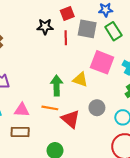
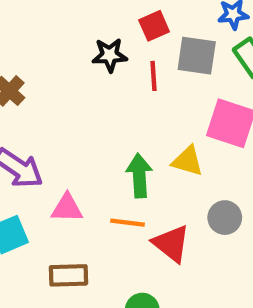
pink triangle: (22, 110) -> (67, 208), moved

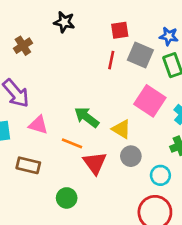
black star: (110, 55) -> (64, 22), moved
yellow triangle: (188, 161) -> (121, 129), moved
green arrow: (139, 176) -> (87, 117), turned -65

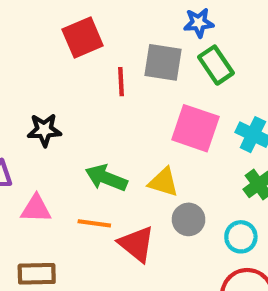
black star: (64, 22) -> (44, 130), moved
red square: (120, 30) -> (83, 37), moved, size x1.4

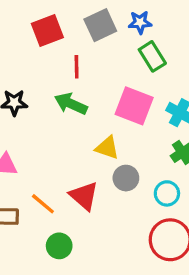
gray square: (163, 62) -> (100, 25), moved, turned -36
green arrow: (106, 178) -> (71, 104), moved
orange line: (94, 223) -> (43, 204), moved, turned 30

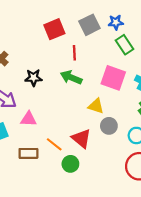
green circle: (59, 246) -> (70, 164), moved

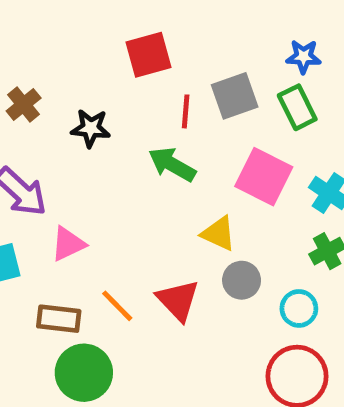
blue star: (116, 22) -> (304, 57), moved
gray square: (89, 25) -> (235, 96), moved
black star: (33, 78) -> (91, 128), moved
pink triangle: (29, 119) -> (68, 244), turned -35
green circle: (70, 164) -> (84, 373), moved, size x1.5

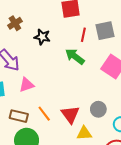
yellow triangle: (219, 234) -> (84, 133), moved, turned -35

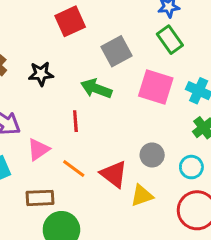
gray square: (105, 31) -> (116, 51), moved
red line: (83, 35) -> (75, 121), moved
orange line: (44, 114) -> (74, 168), moved

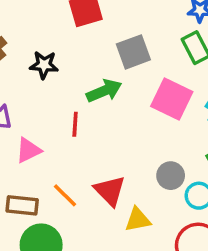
green arrow: (96, 89) -> (104, 91), turned 128
gray circle: (152, 155) -> (171, 176), moved
orange line: (74, 168) -> (65, 195), moved

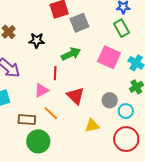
gray square: (133, 52) -> (79, 23), moved
pink triangle: (28, 150) -> (41, 90), moved
red triangle: (110, 191) -> (76, 96), moved

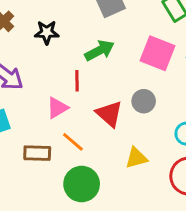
gray circle: (110, 100) -> (144, 101), moved
green circle: (38, 141) -> (82, 184), moved

